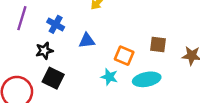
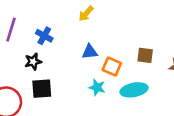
blue triangle: (87, 41) -> (90, 52), moved
black square: (53, 78) -> (42, 89), turned -30

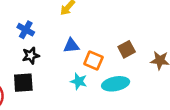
brown square: (145, 55) -> (127, 49), turned -35
black star: (33, 62) -> (31, 56), moved

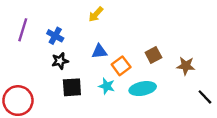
orange square: (93, 60) -> (121, 66), turned 30
black square: (23, 83) -> (72, 87), moved

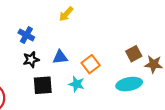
blue triangle: (99, 51) -> (60, 57), moved
brown square: (153, 55) -> (134, 54), moved
cyan ellipse: (143, 89) -> (129, 84), moved

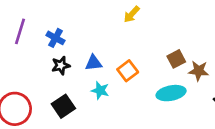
yellow arrow: (66, 14) -> (132, 14), moved
cyan star: (77, 84) -> (100, 90), moved
black square: (43, 85) -> (63, 106), moved, turned -30

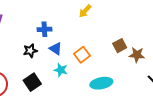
blue cross: (55, 38) -> (44, 29), moved, turned -32
blue triangle: (94, 63) -> (56, 49), turned 40
cyan ellipse: (171, 93) -> (101, 83), moved

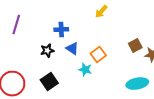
cyan star: (61, 70) -> (85, 70), moved
cyan ellipse: (101, 83) -> (137, 84), moved

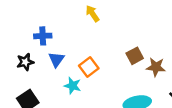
yellow arrow: (101, 12) -> (92, 14), turned 104
blue triangle: (72, 49) -> (56, 60), turned 32

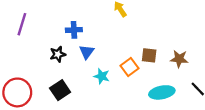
brown square: (135, 56) -> (149, 55), moved, turned 35
orange square: (89, 67) -> (129, 67), moved

